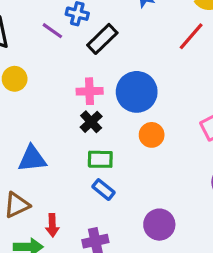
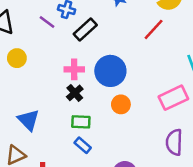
blue triangle: (32, 159) -> (29, 120), turned 50

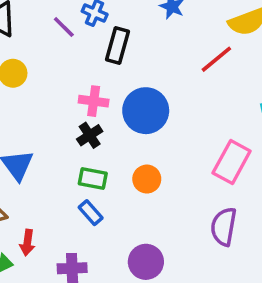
black rectangle: (85, 29) -> (118, 46), turned -40
pink rectangle: (173, 98) -> (232, 162), turned -44
orange circle: (121, 104) -> (147, 179), moved

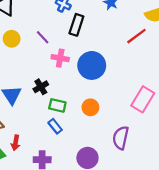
purple line: (64, 27) -> (43, 37), moved
black cross: (90, 135) -> (41, 87), moved
purple semicircle: (224, 227) -> (121, 138), moved

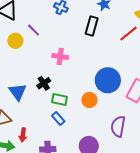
black rectangle: (76, 25) -> (92, 26), moved
purple line: (43, 37) -> (34, 30), moved
blue circle: (92, 65) -> (108, 80), moved

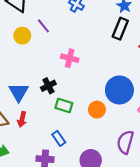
black rectangle: (92, 26) -> (120, 29), moved
blue rectangle: (58, 118) -> (59, 138), moved
red arrow: (23, 135) -> (22, 119), moved

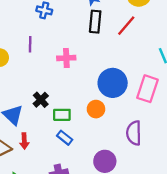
purple line: (43, 26) -> (30, 44), moved, turned 56
pink cross: (70, 58) -> (66, 58), moved
blue rectangle: (59, 138) -> (65, 138), moved

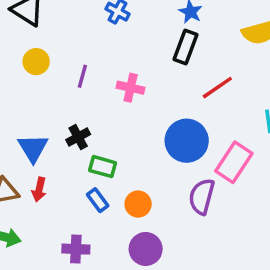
red line: (126, 26) -> (217, 88), moved
purple line: (30, 44) -> (82, 76), moved
orange circle: (96, 109) -> (138, 204), moved
purple semicircle: (134, 133) -> (202, 197), moved

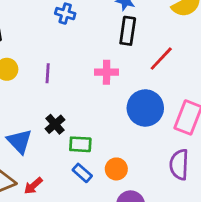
pink cross: (131, 88) -> (107, 72), moved
red arrow: (39, 189) -> (33, 186), moved, turned 48
purple semicircle: (202, 197) -> (179, 165), moved

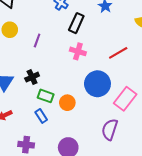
black rectangle: (128, 31) -> (76, 23), moved
orange circle: (116, 169) -> (67, 103), moved

